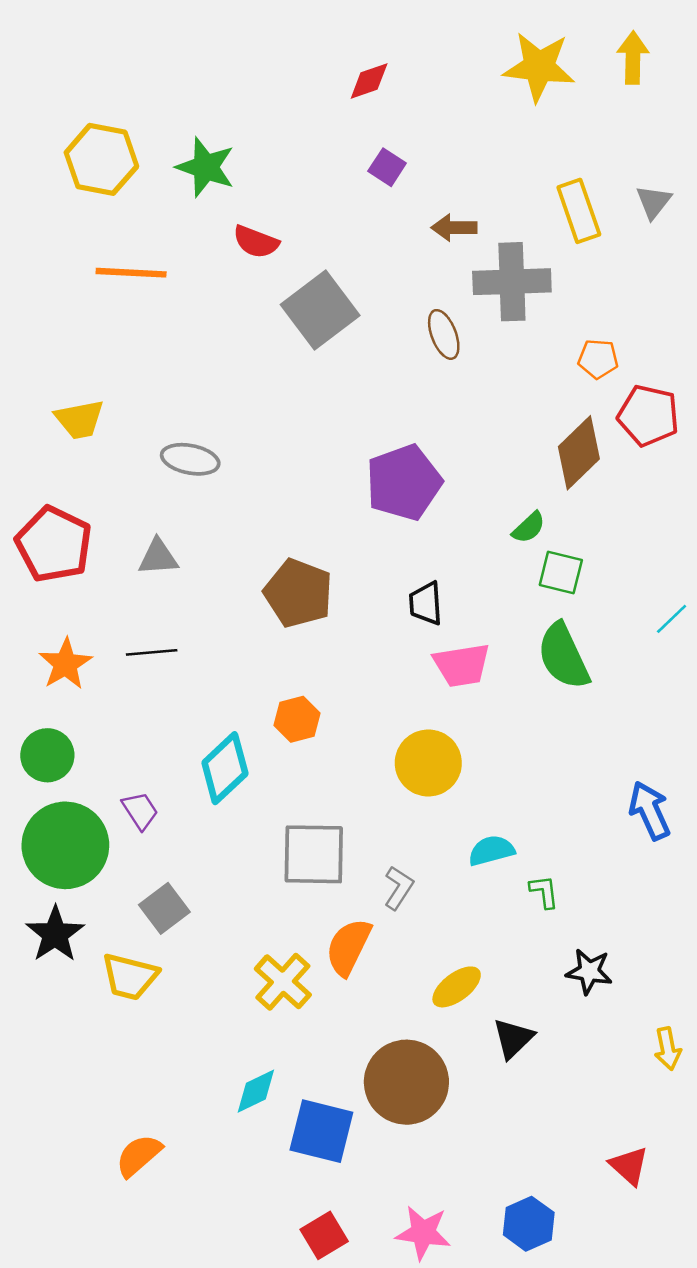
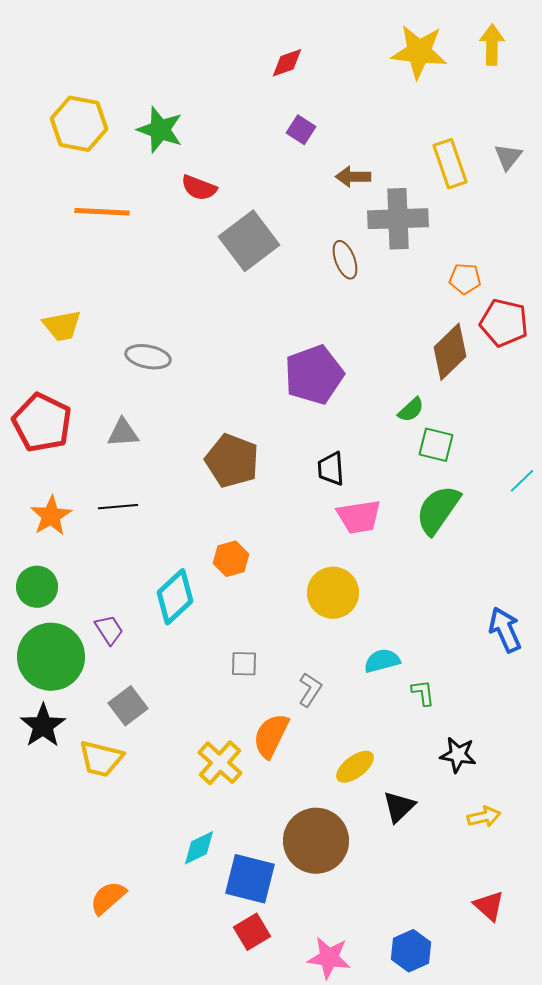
green semicircle: (563, 656) -> (438, 510), turned 60
gray square: (314, 854) -> (244, 664), size x0.5
yellow arrow: (668, 1049) -> (484, 817), moved, turned -92
red square: (324, 1235) -> (252, 932), moved

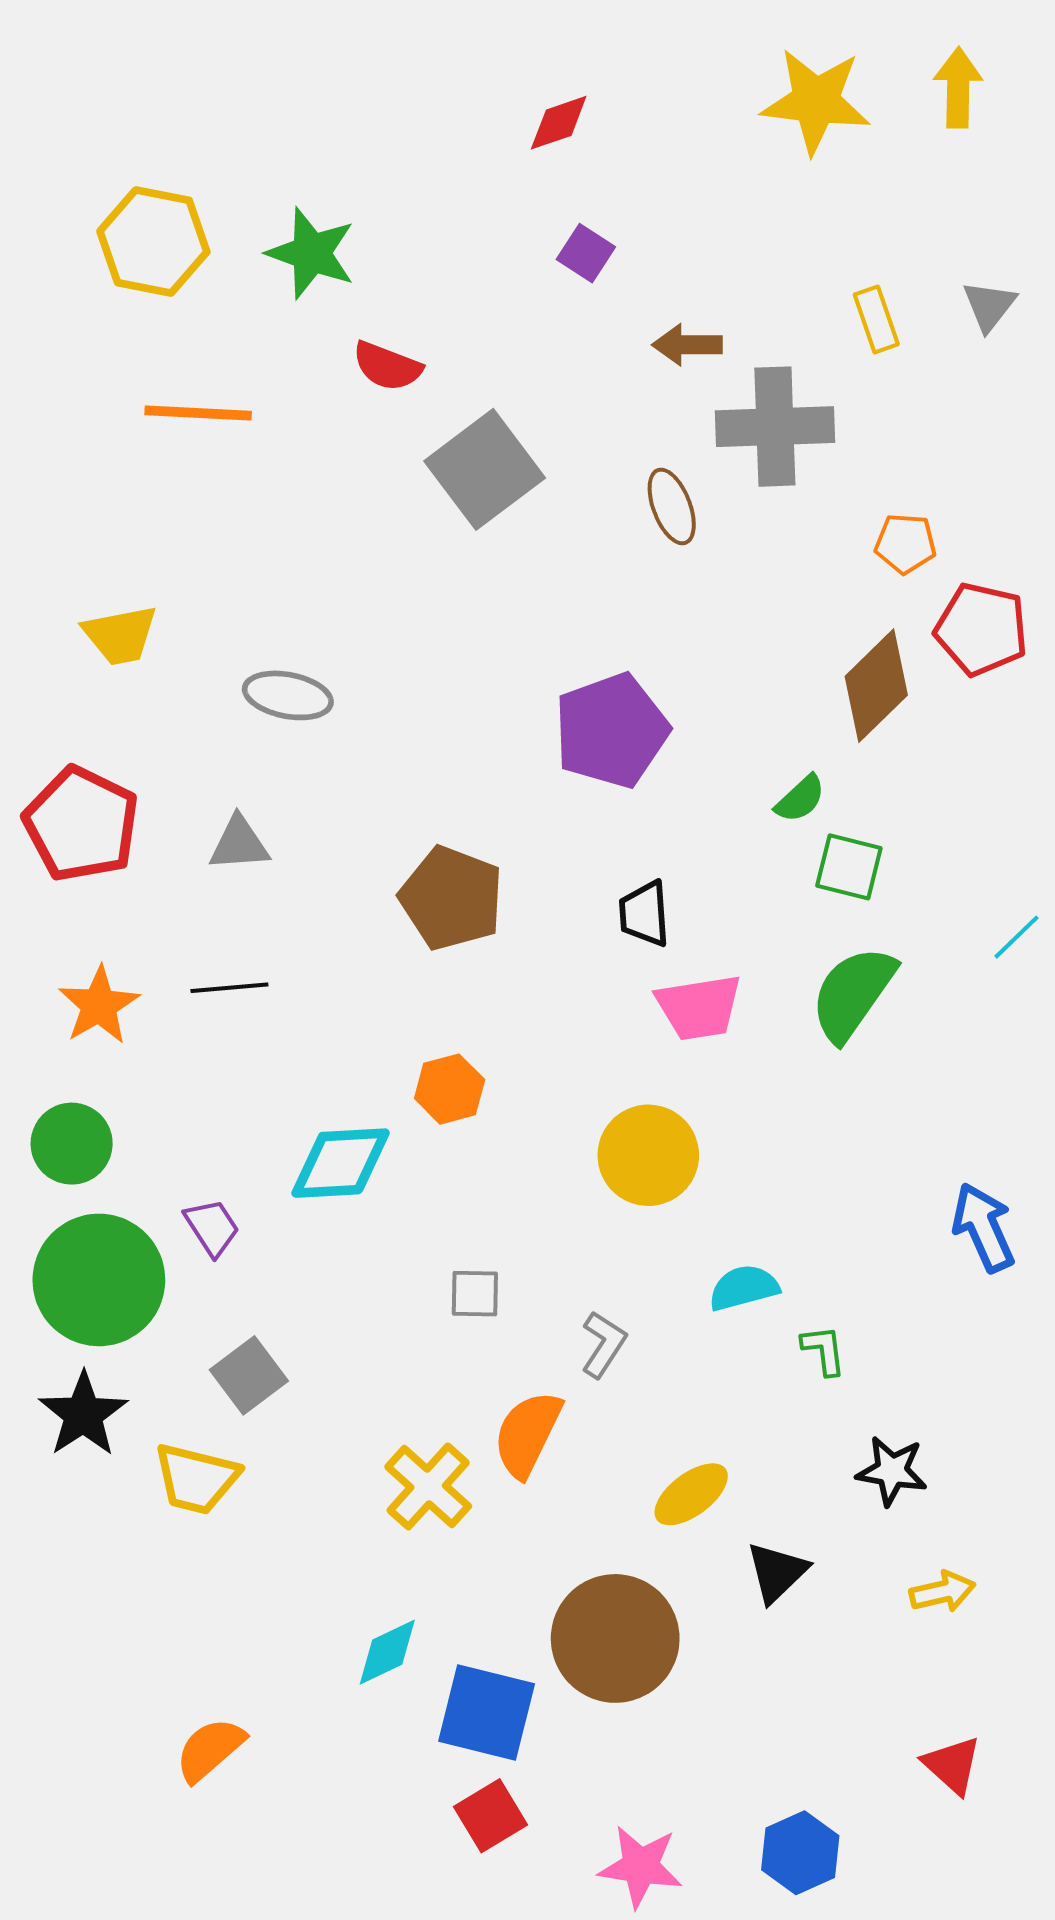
yellow rectangle: (450, 164) -> (876, 319), size x0.7
cyan diamond: (175, 597) -> (340, 1163), turned 40

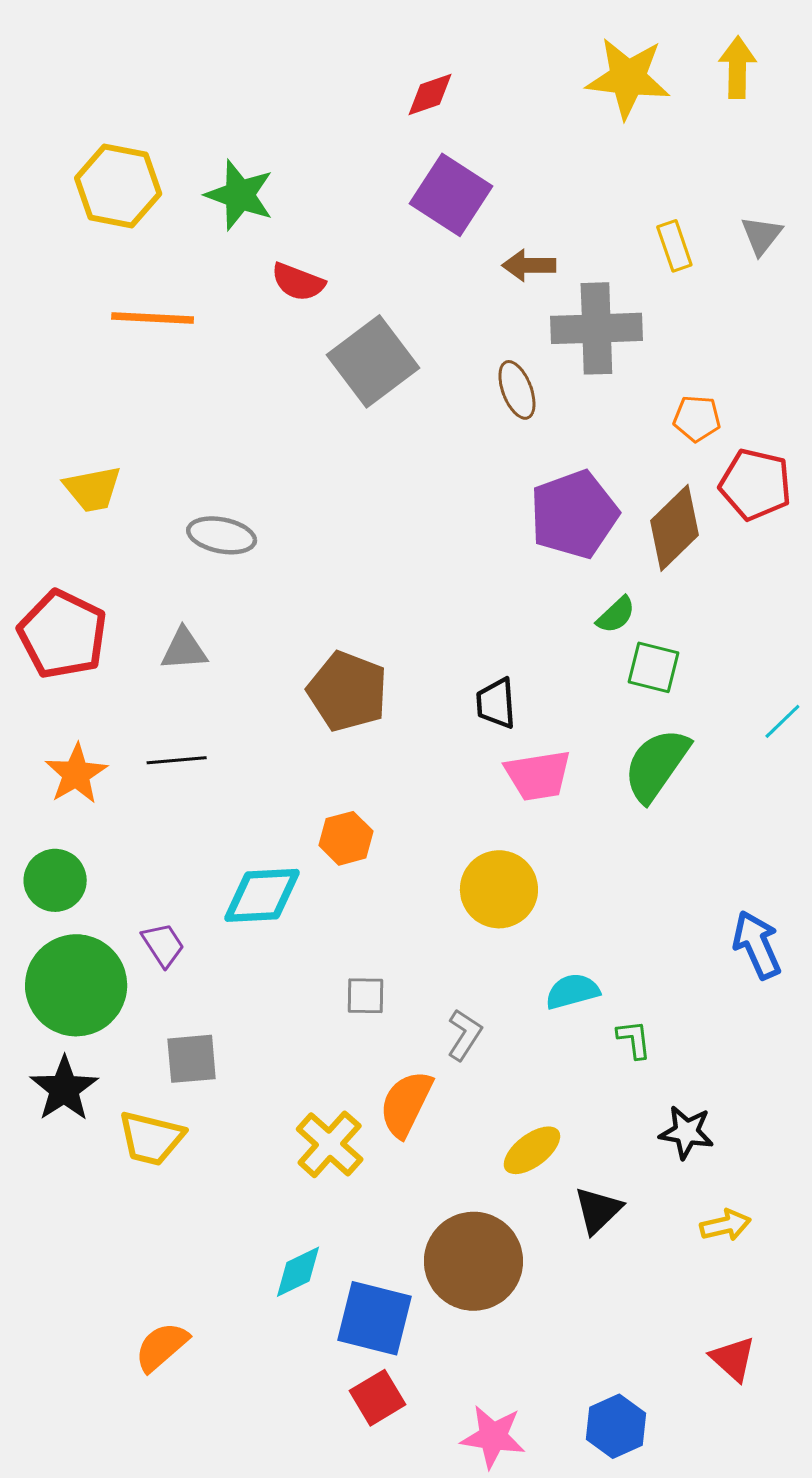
purple square: (586, 253) -> (451, 195), size x1.8
purple pentagon: (611, 731) -> (574, 514), moved
gray square: (249, 1375) -> (192, 1059), turned 32

